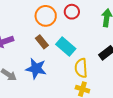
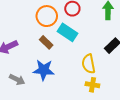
cyan rectangle: (66, 47) -> (67, 32), moved

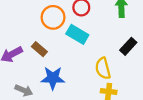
brown rectangle: (46, 42) -> (39, 49), moved

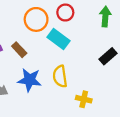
yellow semicircle: (103, 68) -> (60, 76), moved

